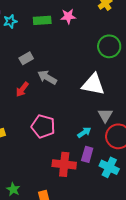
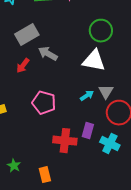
green circle: (109, 46) -> (101, 31), moved
gray rectangle: (26, 58) -> (27, 35), size x1.6
cyan arrow: (84, 132) -> (87, 96), moved

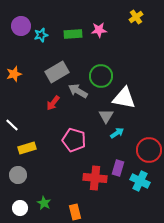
green circle: (101, 31) -> (101, 76), moved
gray triangle: (106, 92) -> (106, 116), moved

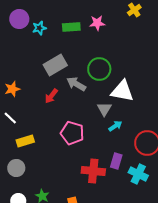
orange star: (14, 74) -> (12, 89), moved

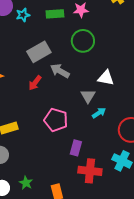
green circle: (99, 69) -> (83, 41), moved
white triangle: (122, 91) -> (106, 78), size x0.7
purple rectangle: (116, 161) -> (76, 148), moved
red cross: (93, 171) -> (90, 171), moved

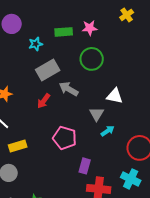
cyan star: (23, 15) -> (36, 44), moved

